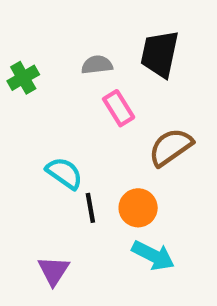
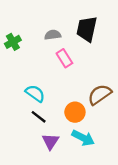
brown semicircle: (171, 147) -> (100, 95), moved
black line: (90, 208) -> (39, 117), moved, turned -42
purple triangle: (54, 271) -> (50, 141), moved

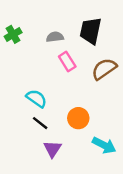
green cross: (13, 42) -> (13, 34), moved
brown semicircle: (100, 95) -> (104, 69), moved
cyan arrow: (83, 138) -> (104, 145), moved

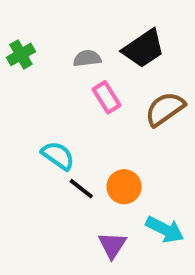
black trapezoid: (91, 31) -> (143, 49), turned -136
black line: (40, 123) -> (81, 189), moved
purple triangle: (52, 149) -> (112, 245), moved

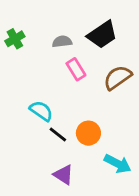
purple triangle: (112, 245) -> (63, 175), moved, turned -30

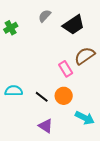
gray semicircle: (62, 42) -> (45, 16), moved, turned -40
pink rectangle: (76, 69) -> (66, 69), moved
cyan semicircle: (41, 111) -> (14, 91), moved, turned -36

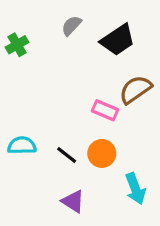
pink rectangle: (66, 69) -> (105, 110), turned -35
cyan arrow: (85, 118) -> (135, 189), turned 42

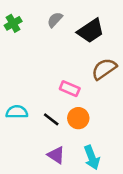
green cross: (17, 45) -> (13, 23), moved
pink rectangle: (105, 110) -> (70, 89), moved
cyan arrow: (135, 189) -> (92, 158), moved

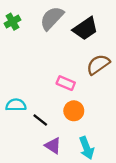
gray semicircle: (55, 20) -> (52, 18), size x1.6
black line: (51, 119) -> (40, 120), moved

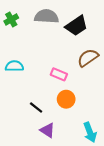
gray semicircle: (52, 18) -> (46, 16), turned 50
cyan semicircle: (16, 105) -> (14, 66), moved
cyan arrow: (87, 148) -> (90, 132), moved

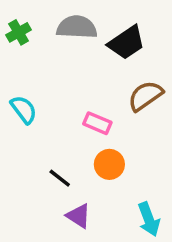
cyan semicircle: (14, 66) -> (24, 110), turned 54

